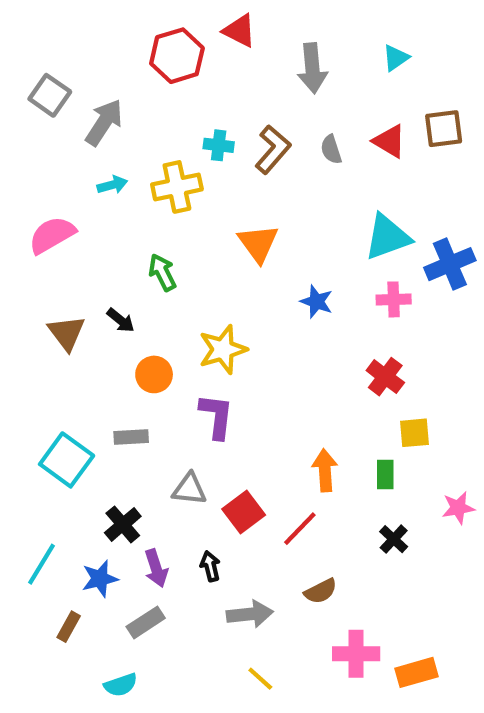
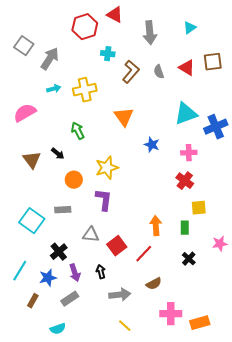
cyan cross: (219, 145) -> (108, 54), moved
pink cross: (394, 299) -> (189, 153), moved

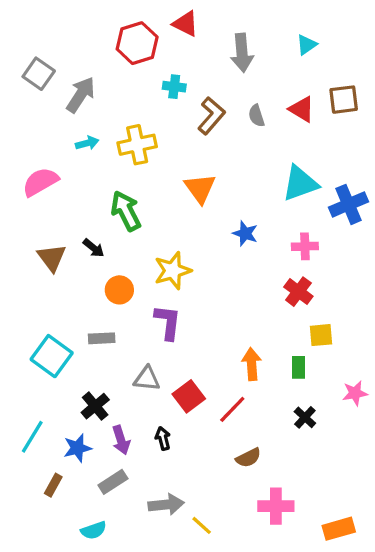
green arrow: (78, 131) -> (126, 211), size x1.4
gray arrow: (120, 295) -> (166, 505), moved
orange rectangle: (200, 323) -> (339, 529), moved

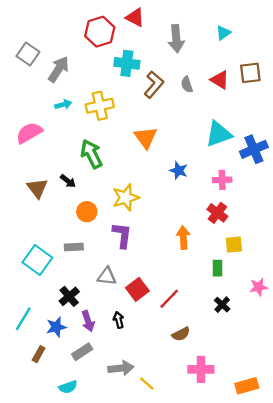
cyan cross: (174, 87) -> (127, 63), size x1.5
orange arrow: (252, 364) -> (183, 238), moved

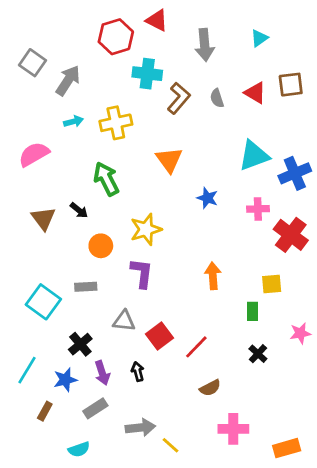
red cross: (217, 213) -> (291, 235), moved, size x1.4

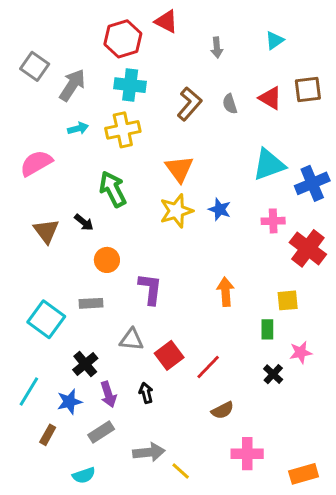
gray arrow: (205, 45) -> (217, 48), size x0.6
cyan cross: (147, 74) -> (130, 85), moved
yellow star: (146, 229) -> (176, 211), moved
pink star: (300, 333) -> (301, 352), moved

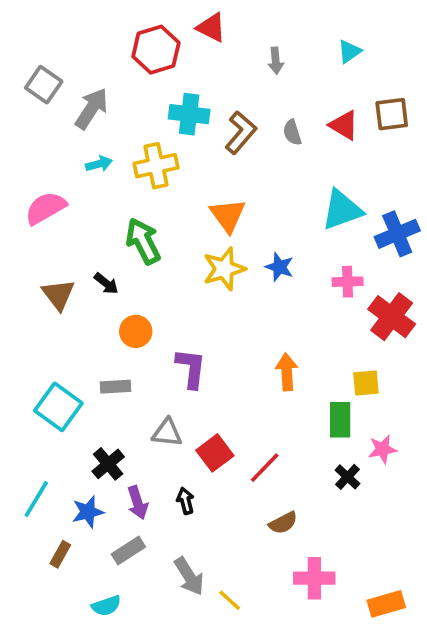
cyan cross: (130, 85) -> (189, 114), moved
green rectangle: (267, 329) -> (340, 420), size x1.4
gray arrow: (149, 452) -> (189, 576), turned 64

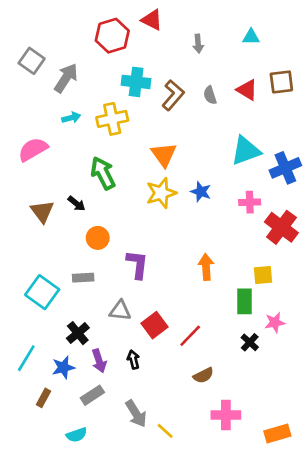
cyan triangle: (349, 51) -> (251, 37), turned 36

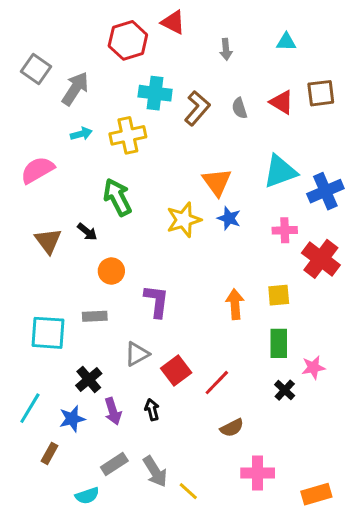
orange triangle: (164, 155) -> (217, 182), moved
yellow square: (263, 275) -> (279, 295), moved
cyan square: (42, 292) -> (48, 333), turned -32
gray triangle: (120, 311) -> (137, 354), turned -35
gray rectangle: (92, 395) -> (114, 464), moved

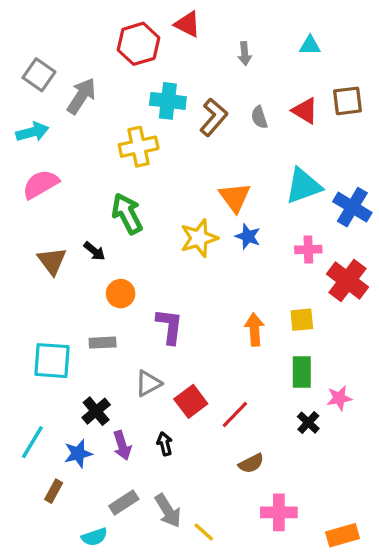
cyan arrow: (81, 134) -> (32, 132), moved, size x1.4
blue cross: (325, 191) -> (352, 207), turned -36

